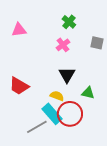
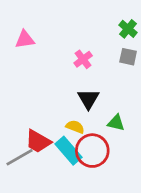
green cross: (69, 22) -> (128, 29), moved
red trapezoid: (19, 86) -> (38, 141), moved
gray line: (37, 127) -> (20, 157), moved

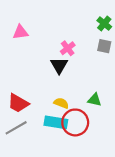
black triangle: (88, 99) -> (59, 65), moved
red trapezoid: (38, 141) -> (18, 103), moved
cyan rectangle: (68, 151) -> (56, 122), turned -40

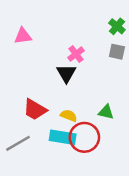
red trapezoid: (18, 103) -> (35, 110), moved

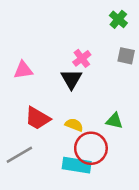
green cross: (117, 26) -> (118, 19), moved
pink triangle: (23, 36) -> (23, 70), moved
cyan rectangle: (63, 137) -> (77, 165), moved

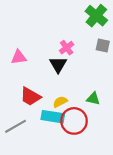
green cross: (118, 19) -> (96, 16), size x1.5
yellow semicircle: (74, 125) -> (60, 102), turned -48
cyan rectangle: (77, 165) -> (53, 117), moved

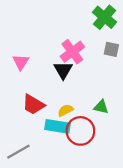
pink cross: (67, 48) -> (72, 52), size x1.5
pink triangle: (19, 57) -> (21, 62), turned -49
gray line: (16, 126) -> (18, 152), moved

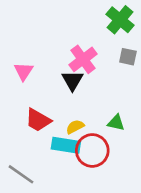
gray line: (18, 152) -> (21, 174), turned 65

